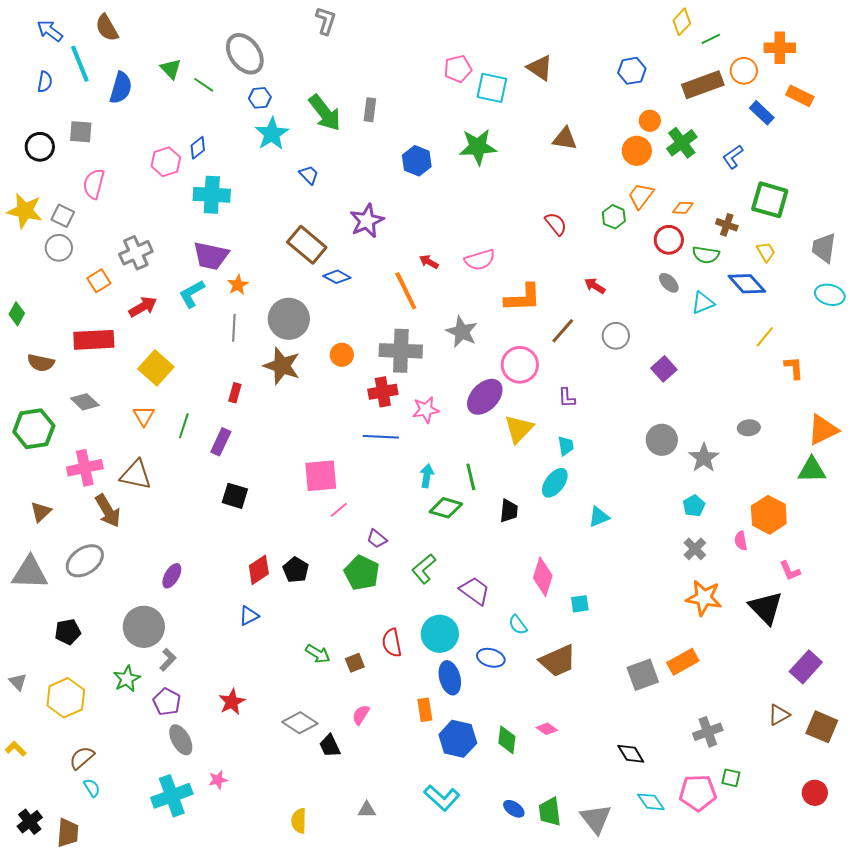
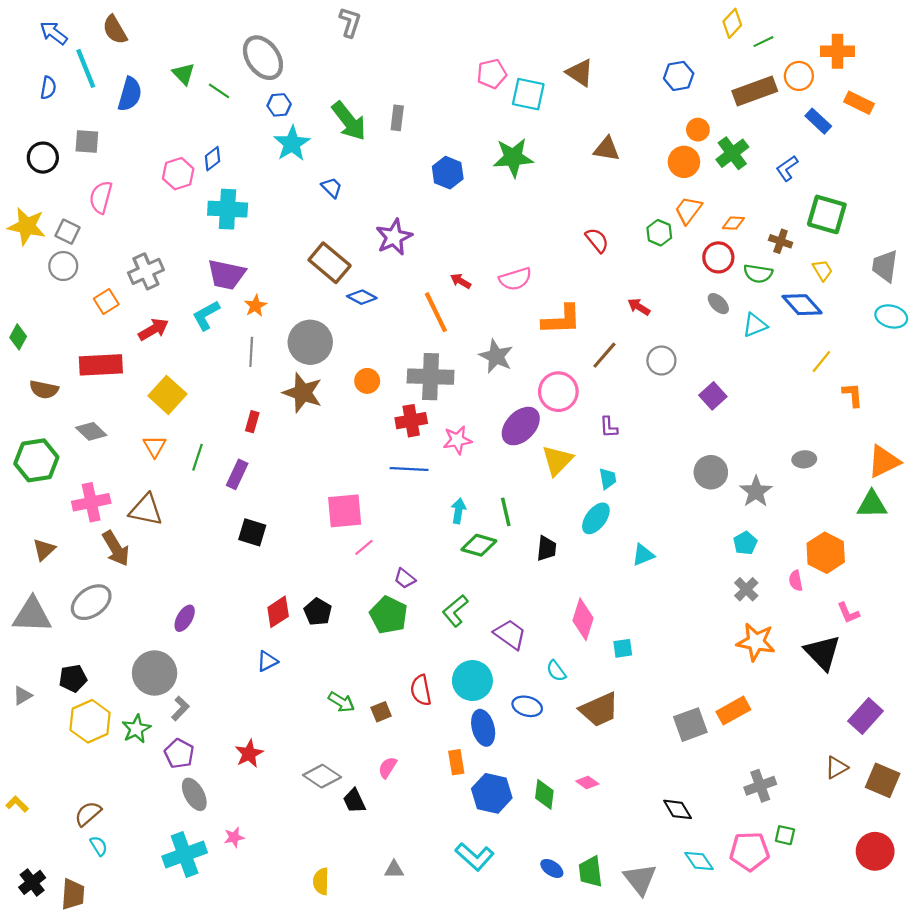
gray triangle: (18, 682) -> (22, 696), moved, turned 42
yellow hexagon: (66, 698) -> (90, 721), moved
red circle: (815, 793) -> (875, 851), size x1.4

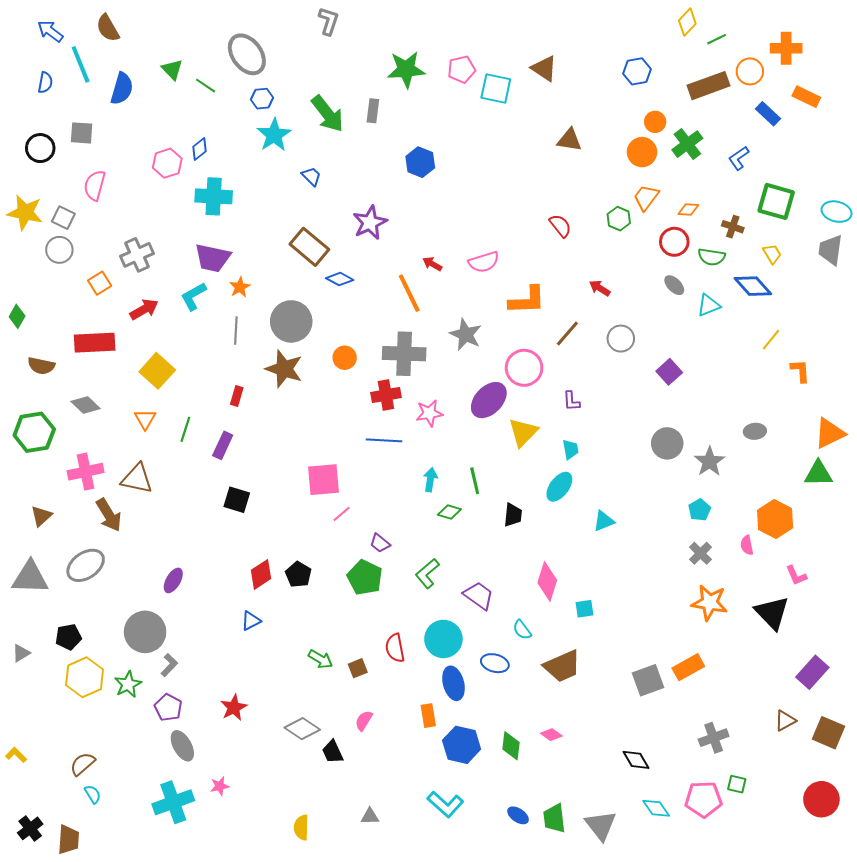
green star: (513, 158) -> (406, 69), moved
cyan ellipse: (891, 316) -> (837, 212), moved
green diamond: (479, 545) -> (449, 512), size x0.7

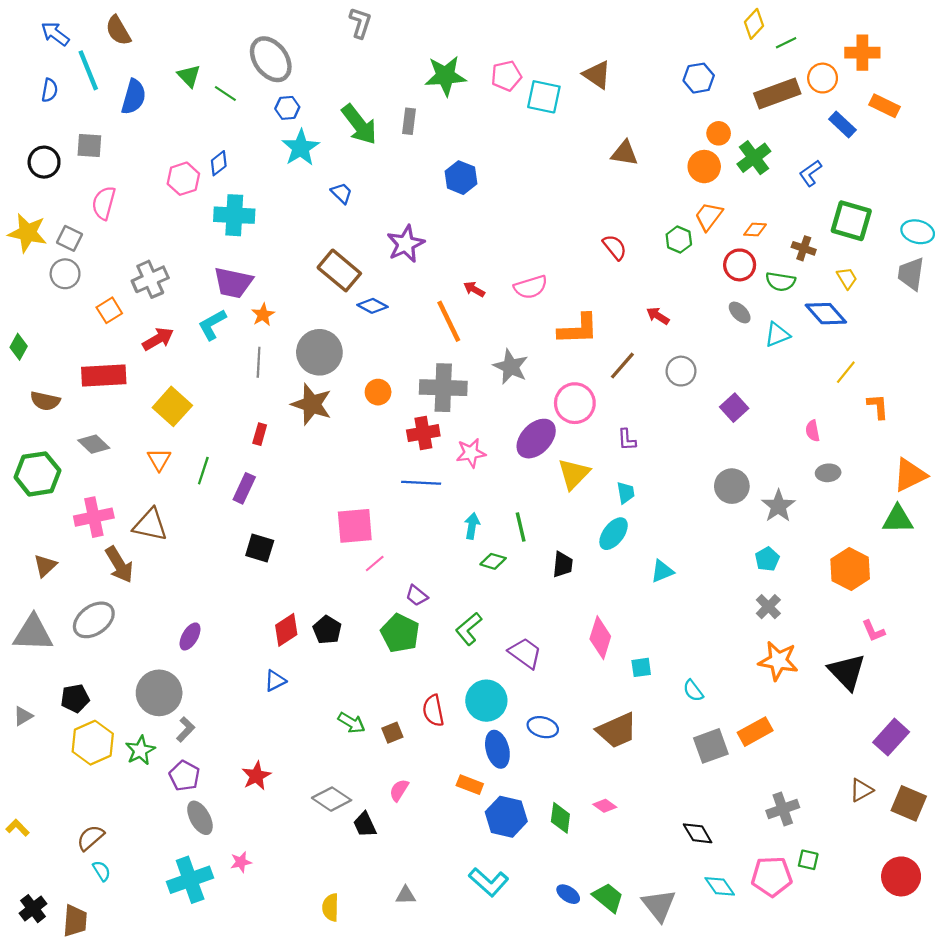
pink semicircle: (747, 545) -> (813, 431), moved
cyan semicircle: (522, 630) -> (693, 691), moved
orange rectangle: (428, 716) -> (470, 785), turned -60
green trapezoid: (554, 818) -> (608, 897), turned 136

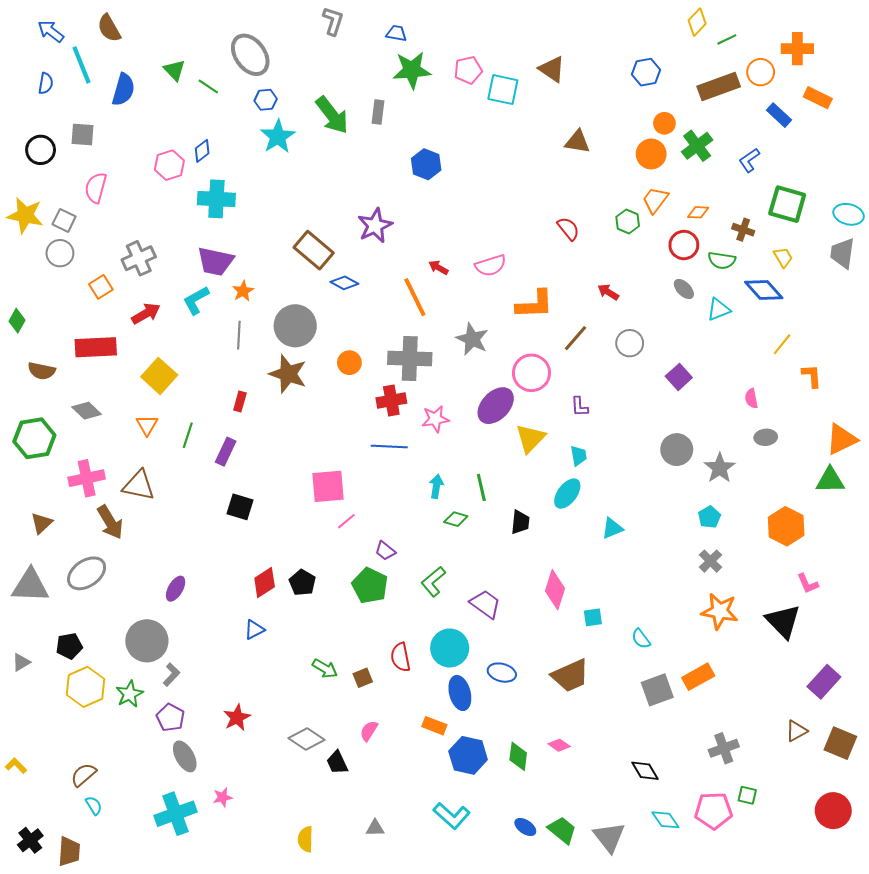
blue trapezoid: (342, 193) -> (396, 33), moved, turned -35

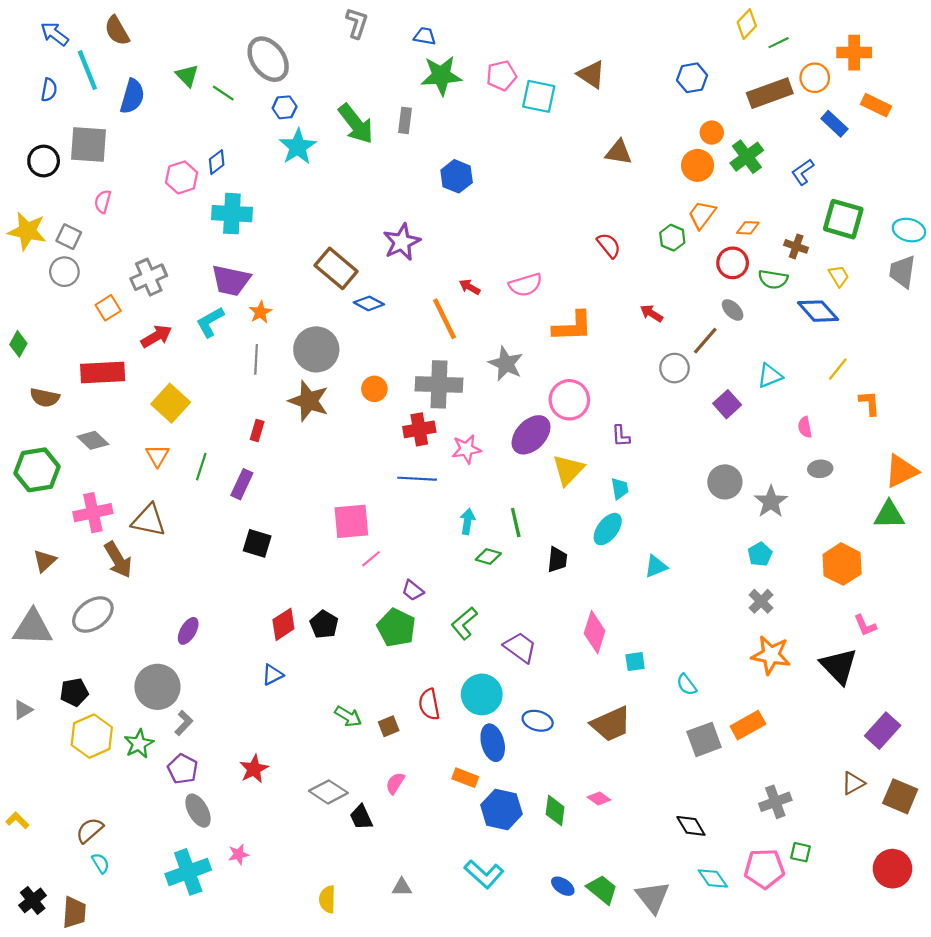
gray square: (82, 135) -> (88, 145), size x1.5
pink semicircle: (96, 188) -> (103, 202), size x0.7
cyan triangle: (719, 309) -> (770, 376), moved
brown line: (575, 338) -> (705, 341), moved

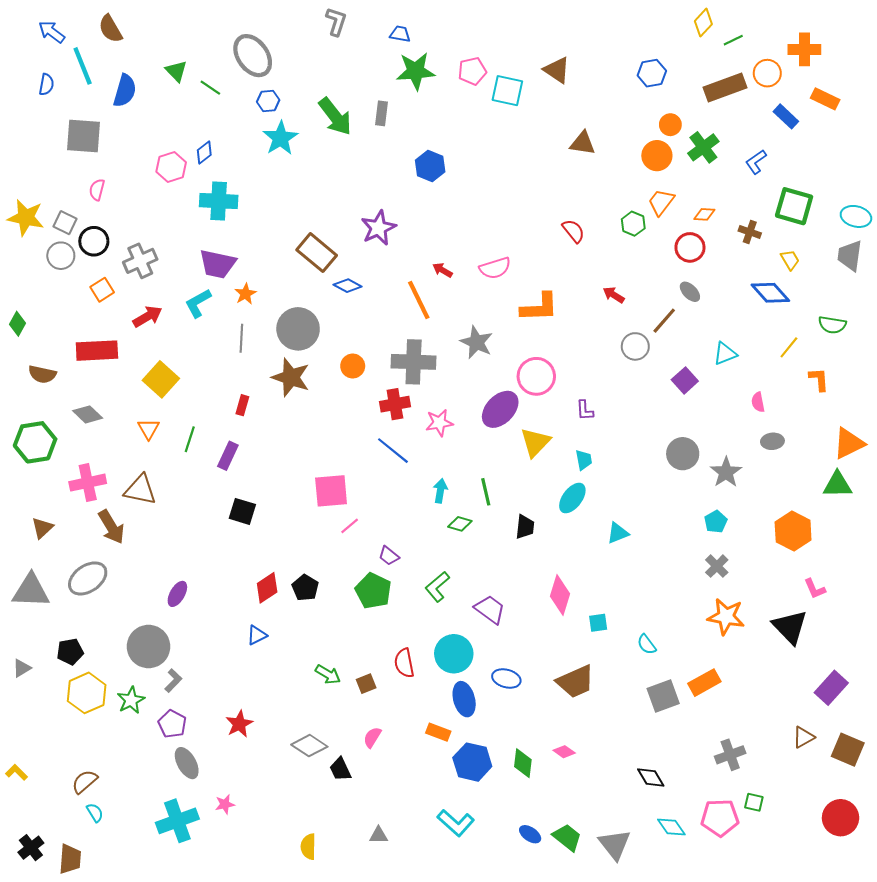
black circle: (44, 161) -> (94, 241), moved
green semicircle: (773, 279) -> (832, 325), moved
blue line: (417, 479) -> (393, 451), turned 36

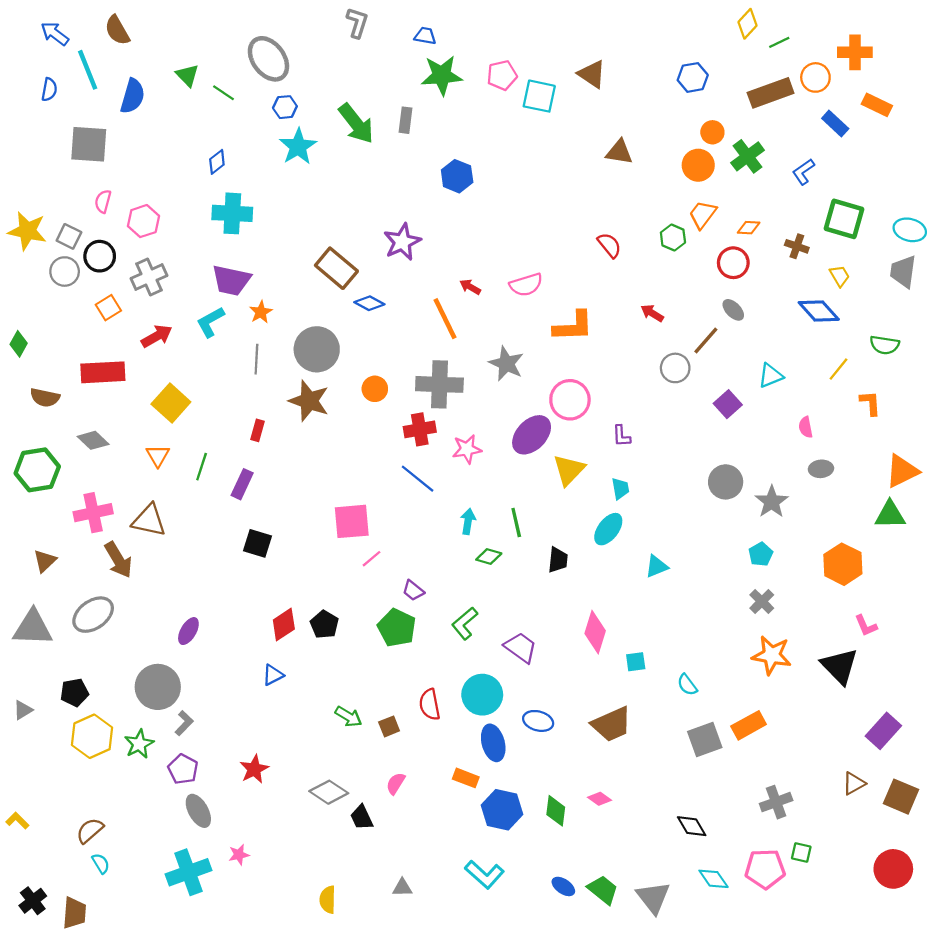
pink hexagon: (171, 167) -> (144, 221), moved

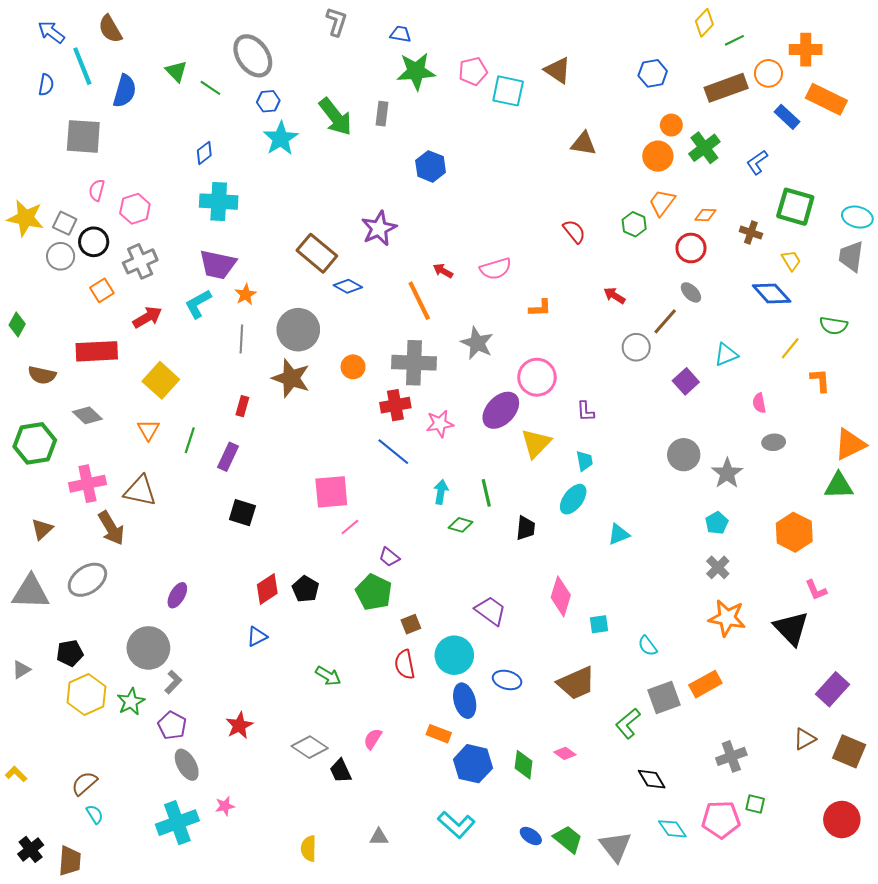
orange rectangle: (877, 105) -> (826, 99), size x1.4
orange L-shape: (573, 326) -> (540, 308), size x0.6
green L-shape: (465, 623) -> (628, 723), moved
brown square: (389, 726) -> (411, 624), moved

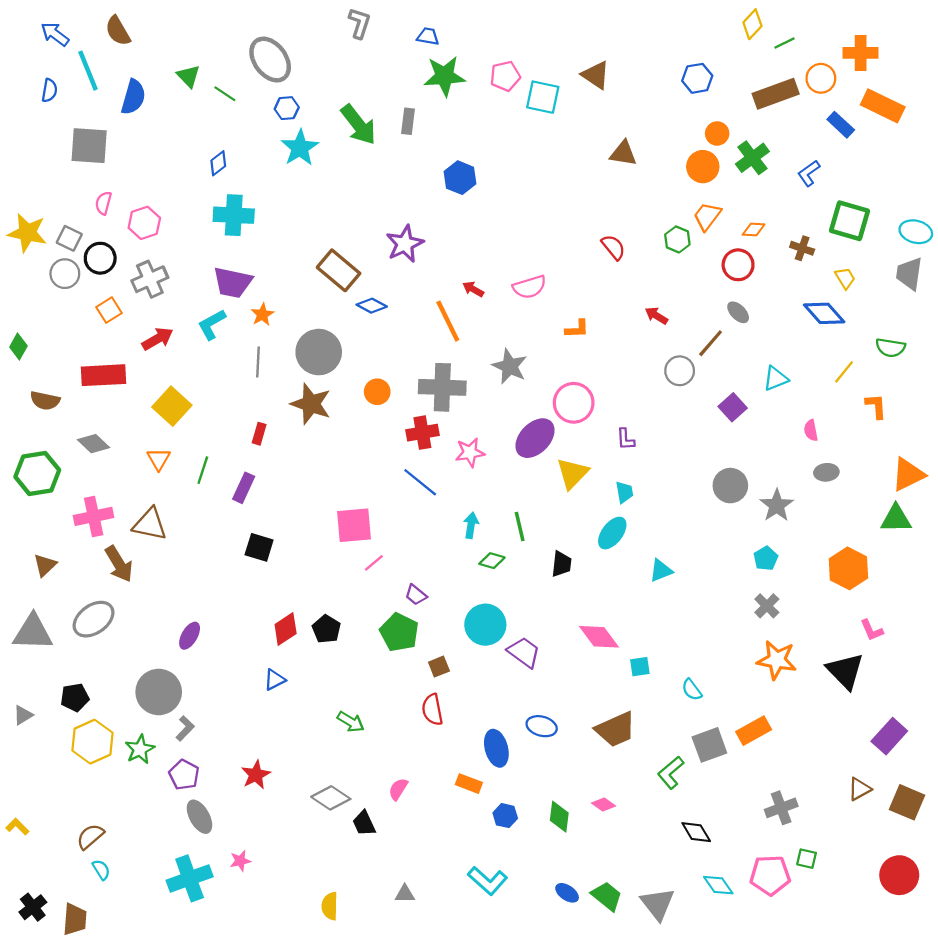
pink diamond: (561, 596) -> (599, 637), turned -54
cyan circle: (454, 655) -> (485, 625), moved
blue hexagon: (473, 764) -> (505, 816), size x0.6

